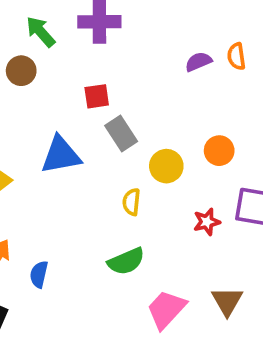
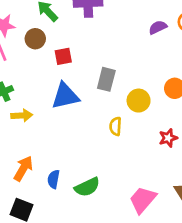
red square: (97, 96) -> (63, 56), moved
gray rectangle: (121, 134) -> (106, 79), turned 50
green semicircle: (126, 261) -> (87, 187), moved

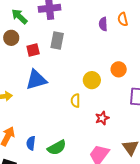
purple semicircle: (158, 27) -> (103, 24), turned -64
gray rectangle: (106, 79) -> (57, 41), moved
red star: (168, 138) -> (102, 118), moved

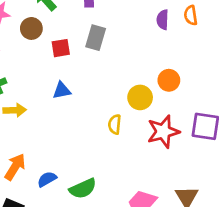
orange circle: (119, 69) -> (169, 80), moved
blue triangle: (36, 80) -> (62, 91), size x0.6
red star: (102, 118) -> (163, 132), moved, size x1.6
blue semicircle: (31, 143) -> (47, 179), turned 48

